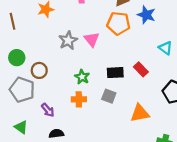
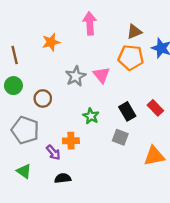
green circle: (17, 58) -> (13, 86), moved
brown circle: (39, 70) -> (43, 98), moved
black rectangle: (115, 73) -> (127, 111), turned 63
orange cross: (79, 99) -> (71, 141), moved

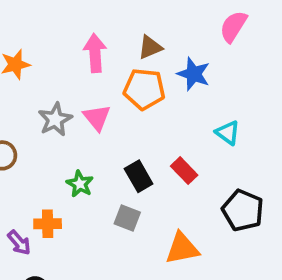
pink arrow: (90, 23) -> (95, 53), moved

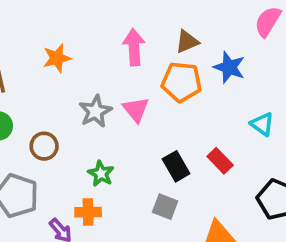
green star: (80, 184) -> (101, 174), moved

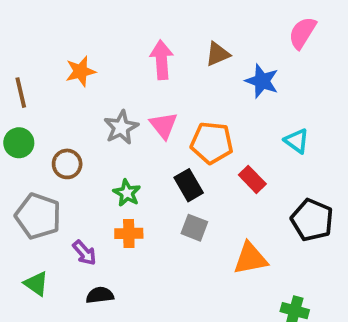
orange pentagon: (182, 82) -> (212, 143), moved
black rectangle: (176, 166) -> (189, 185), moved
orange cross: (88, 212) -> (129, 233), moved

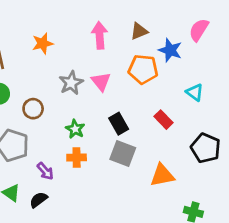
pink semicircle: (302, 33) -> (199, 30), moved
orange pentagon: (212, 143) -> (143, 69), moved
gray square: (194, 228) -> (123, 153), size x1.4
black semicircle: (100, 295) -> (38, 200), moved, turned -30

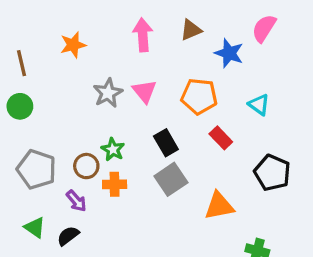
orange pentagon: (143, 69) -> (199, 96), moved
brown circle: (33, 109) -> (86, 166), moved
gray square: (123, 153) -> (171, 179), turned 35

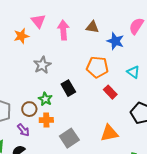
brown triangle: (191, 30) -> (92, 27), turned 32
pink triangle: (144, 91) -> (38, 21), moved
black rectangle: (166, 143) -> (68, 88), moved
gray square: (171, 179) -> (69, 138), moved

